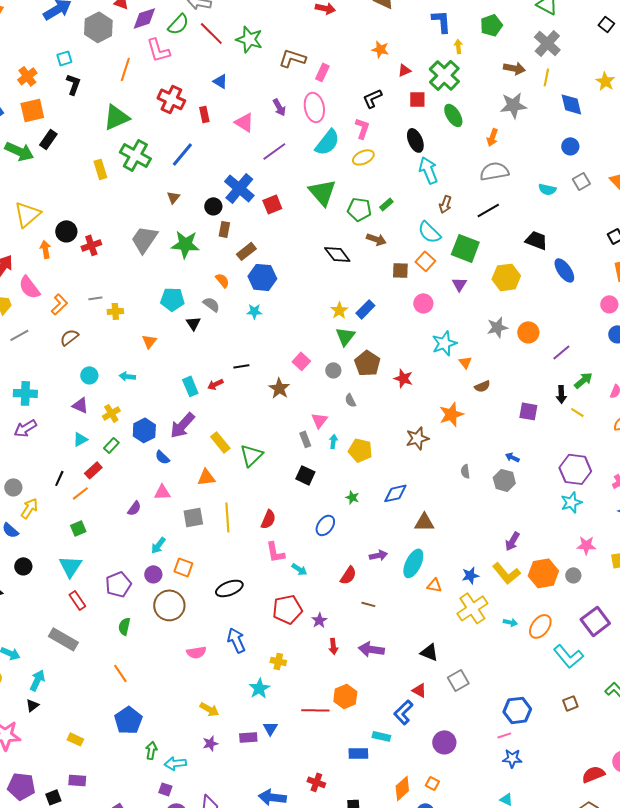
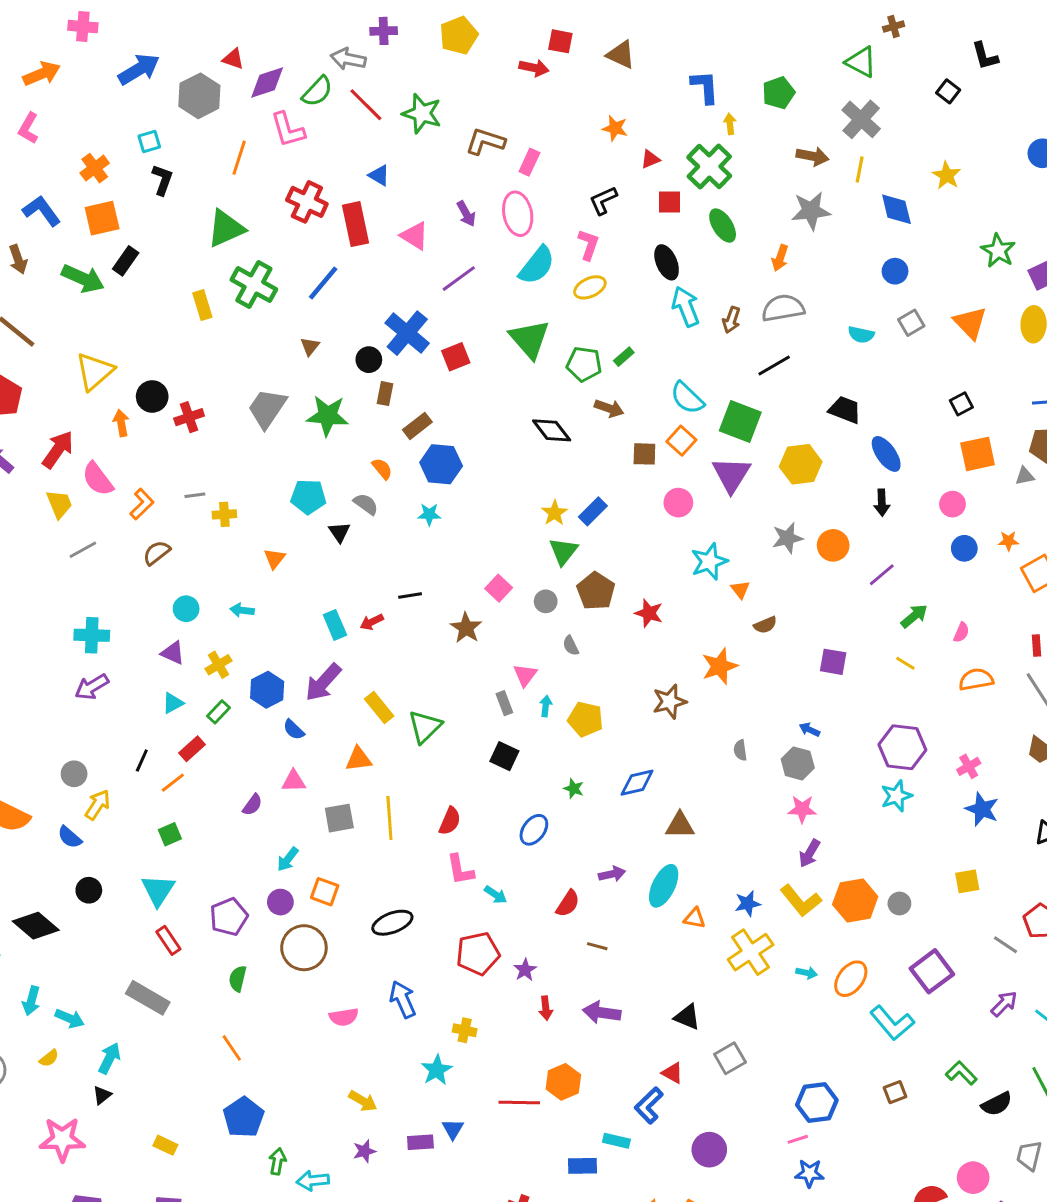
red rectangle: (204, 114) -> (356, 224), size x1.8
brown arrow: (445, 204) -> (731, 320), moved
purple triangle: (459, 284) -> (731, 475), size x1.8
black arrow: (561, 394) -> (882, 503), moved
pink star: (586, 545) -> (802, 809), moved

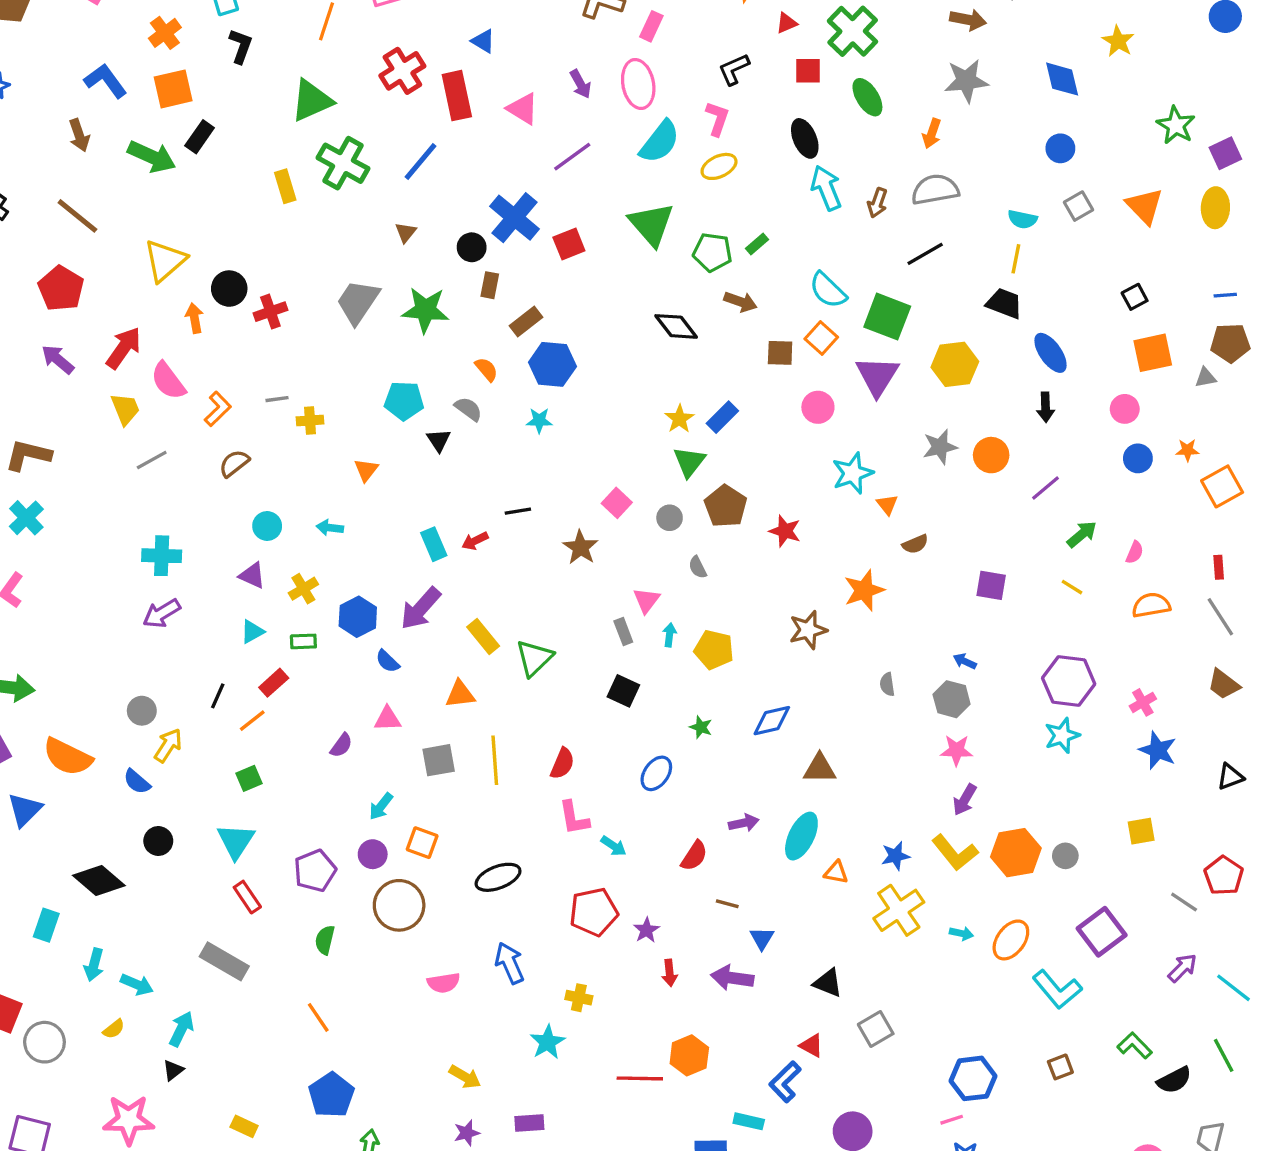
yellow line: (860, 170) -> (1016, 259), moved
red cross: (307, 202) -> (402, 71), turned 33
green rectangle: (218, 712) -> (303, 641), turned 45
blue triangle: (453, 1129) -> (762, 938), moved

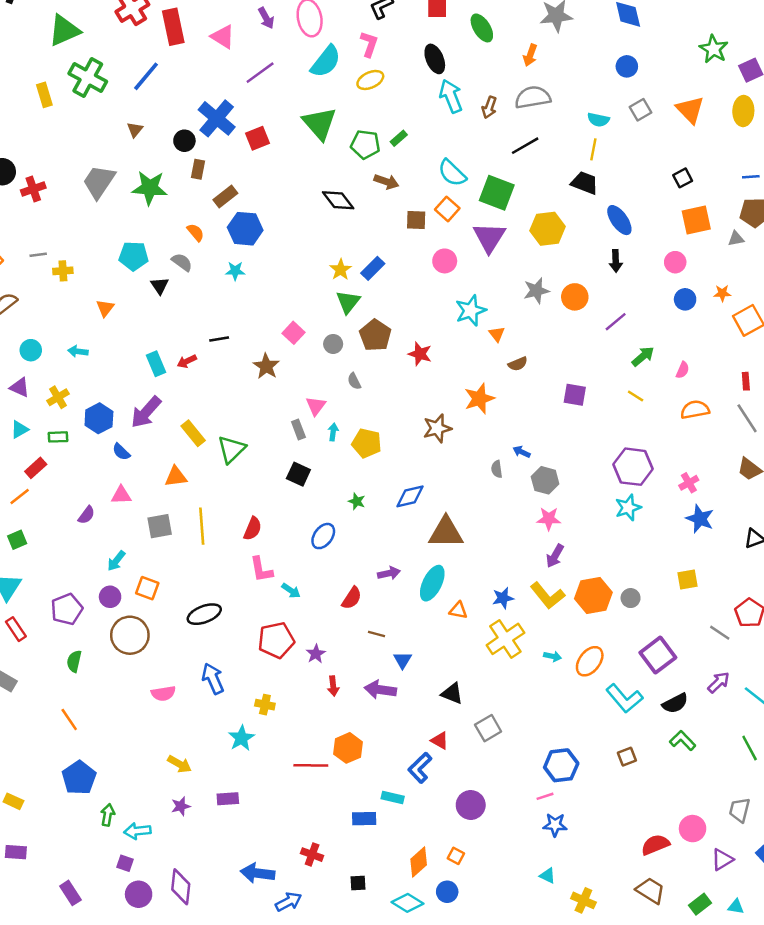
blue arrow: (965, 661) -> (522, 452), moved
brown triangle: (820, 768) -> (446, 532), size x1.4
black semicircle: (1174, 1080) -> (675, 703), moved

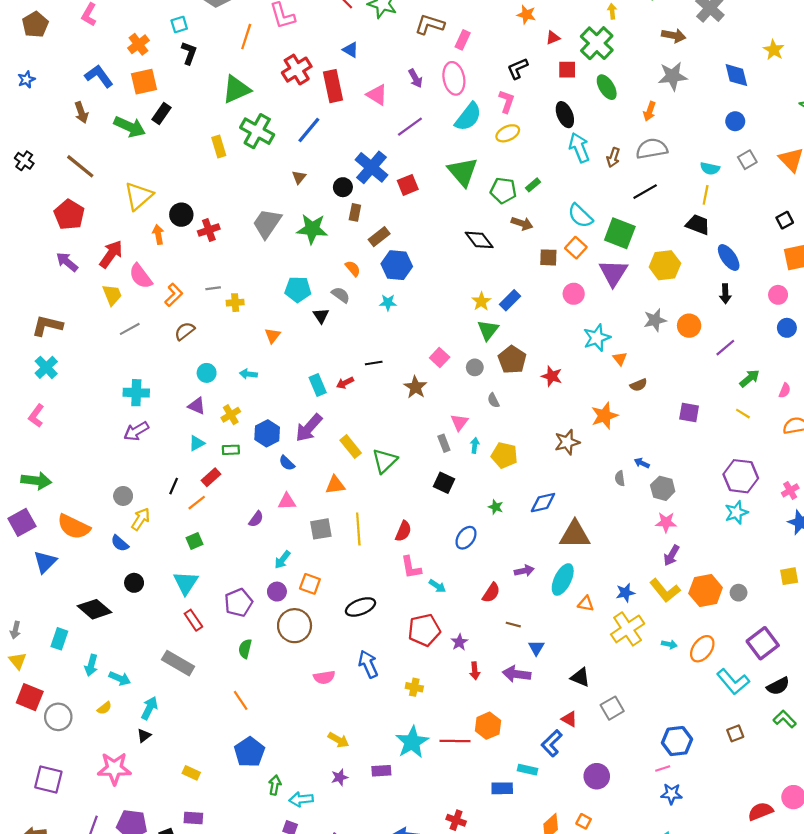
cyan star: (241, 738) -> (412, 742), moved, size x1.4

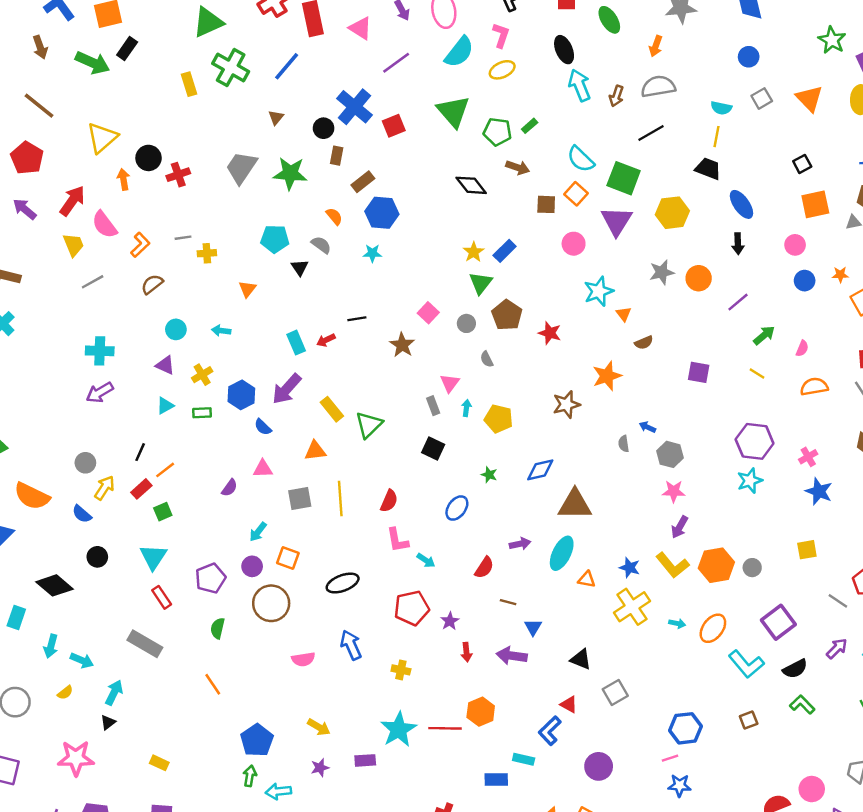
red rectangle: (211, 477) -> (141, 489), moved
blue star: (625, 593) -> (630, 568), turned 30
blue pentagon: (249, 752) -> (257, 740), moved

